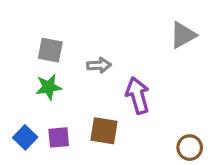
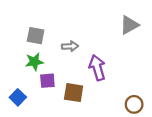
purple square: (59, 137) -> (47, 81), moved

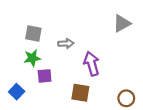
brown square: (74, 93) -> (80, 93), moved

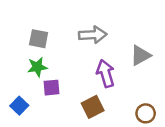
gray triangle: (122, 23) -> (140, 55), moved
gray arrow: (66, 43) -> (93, 35), moved, size x1.5
brown square: (80, 93) -> (93, 107), turned -36

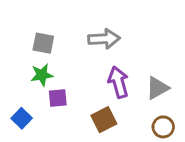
gray triangle: (140, 55) -> (157, 88), moved

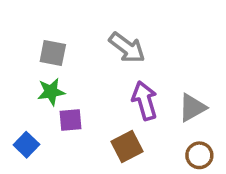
gray arrow: (104, 39) -> (127, 48), turned 40

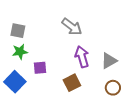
gray square: (53, 53) -> (18, 31), moved
green star: (51, 92) -> (20, 52), moved
blue square: (26, 145) -> (15, 82), size x1.5

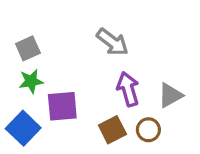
gray square: (18, 31) -> (28, 48), turned -35
purple square: (40, 68) -> (62, 106), size x1.5
brown circle: (113, 88) -> (148, 130), moved

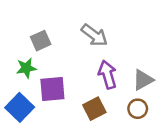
gray square: (28, 48) -> (41, 41), moved
brown circle: (148, 130) -> (138, 109), moved

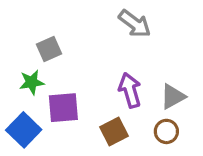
gray arrow: (94, 35) -> (135, 24), moved

